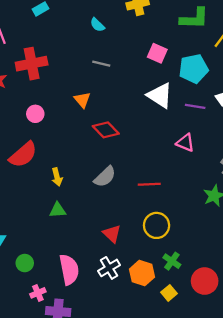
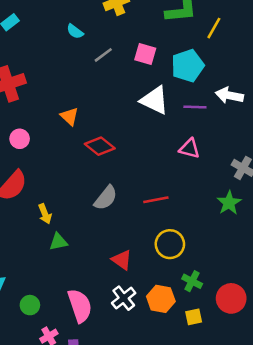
gray line: (101, 64) -> (103, 55), moved, turned -42
yellow arrow: (57, 177) -> (45, 214), moved
yellow square: (169, 293) -> (194, 317), turned 35

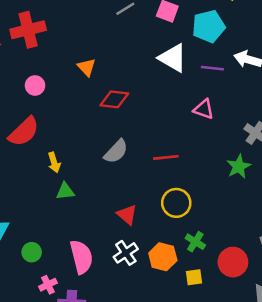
red diamond: (100, 146) -> (114, 99), turned -36

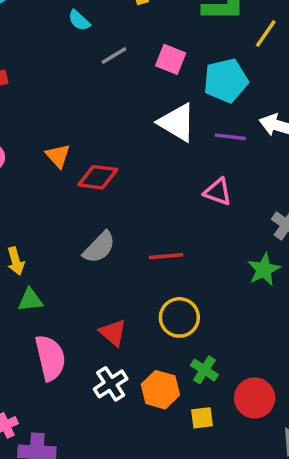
orange triangle: (87, 67) -> (58, 156), moved
pink semicircle: (81, 257) -> (50, 358), moved

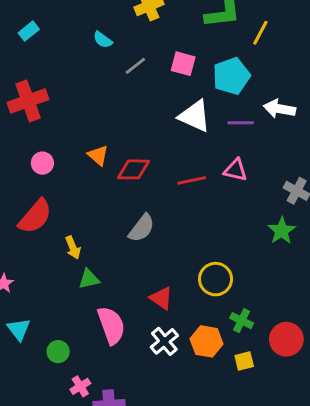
red line: (166, 256) -> (192, 180), moved

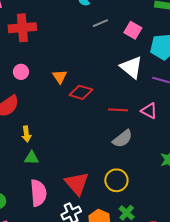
gray semicircle: (142, 228) -> (123, 139), moved
red triangle: (161, 298) -> (77, 183), size x1.5

